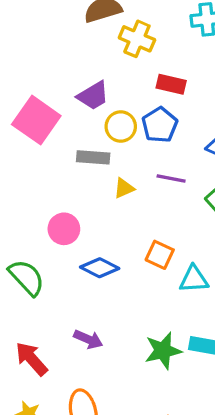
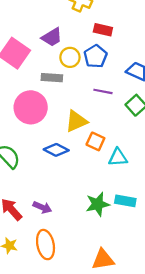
yellow triangle: (124, 188) -> (76, 121), moved, size x1.6
pink circle: (64, 229) -> (31, 107), moved, size x1.6
purple arrow: (88, 339) -> (42, 207), moved

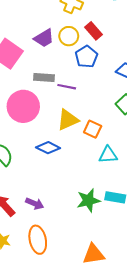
red rectangle: (103, 30) -> (94, 31), turned 36
yellow circle: (70, 57) -> (69, 36), moved
purple line: (103, 91) -> (67, 87), moved
orange square: (95, 141) -> (93, 129), moved

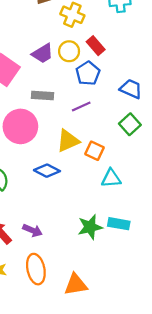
purple line: (67, 87) -> (81, 107), moved, turned -36
orange triangle: (94, 254) -> (76, 285), moved

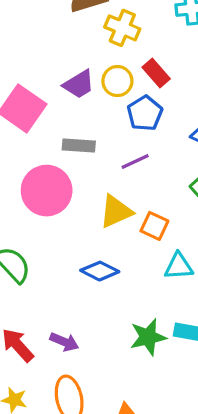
blue diamond: (47, 171) -> (100, 271), moved

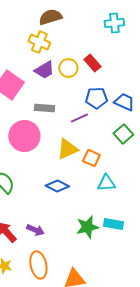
yellow cross: (122, 28) -> (39, 42), moved
blue pentagon: (145, 113) -> (96, 98), moved, turned 30

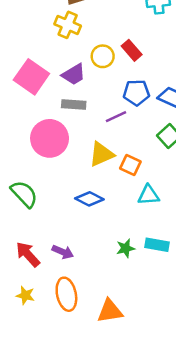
purple trapezoid: (44, 70) -> (74, 74), moved
green star: (87, 227) -> (126, 248), size x0.7

